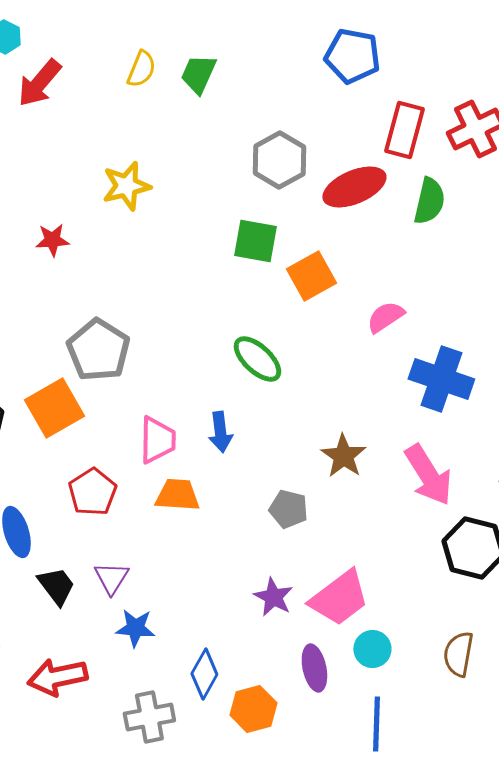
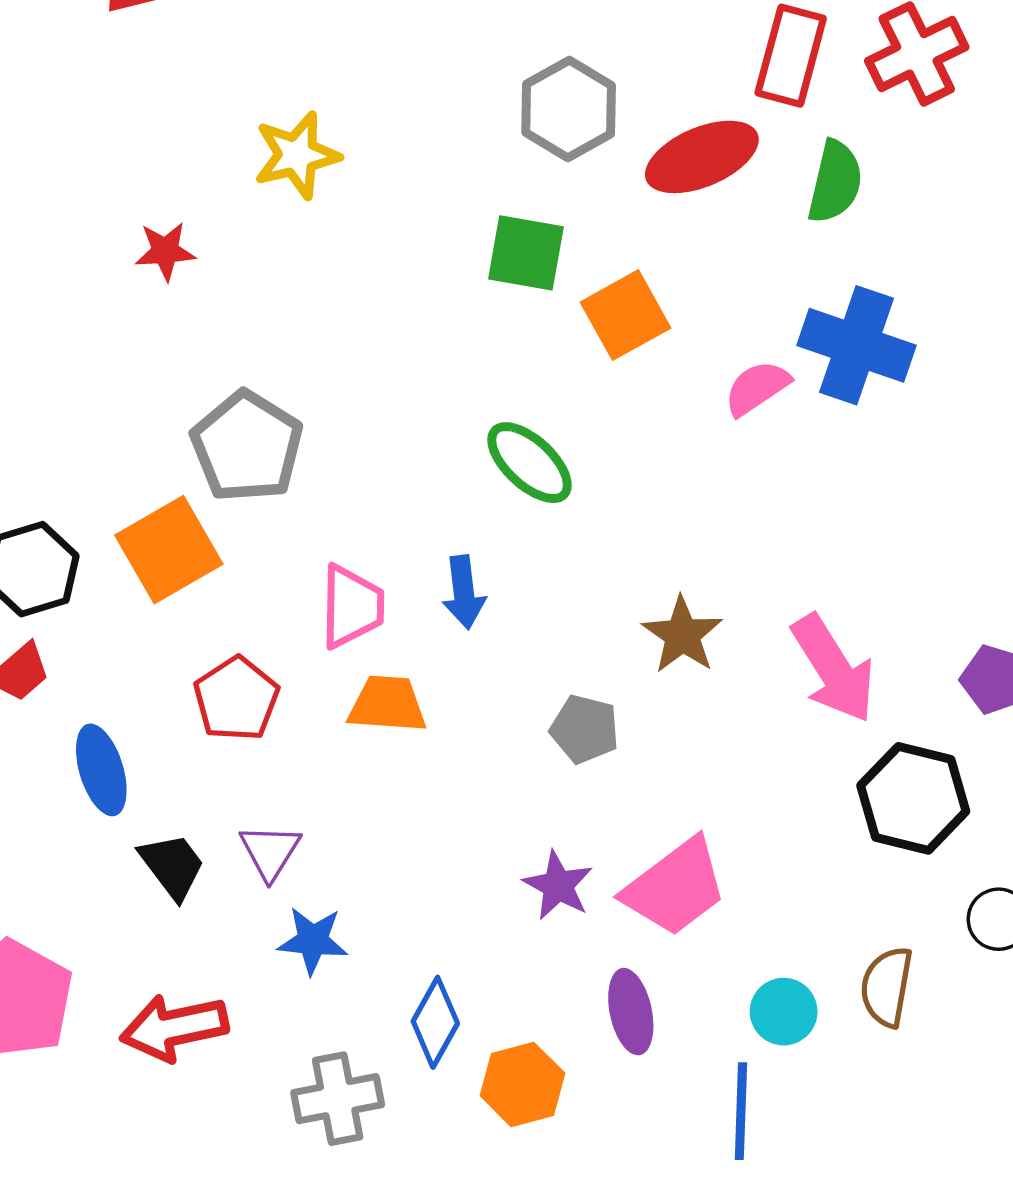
blue cross: (441, 379) -> (856, 345), moved
cyan circle: (372, 649) -> (784, 1012), moved

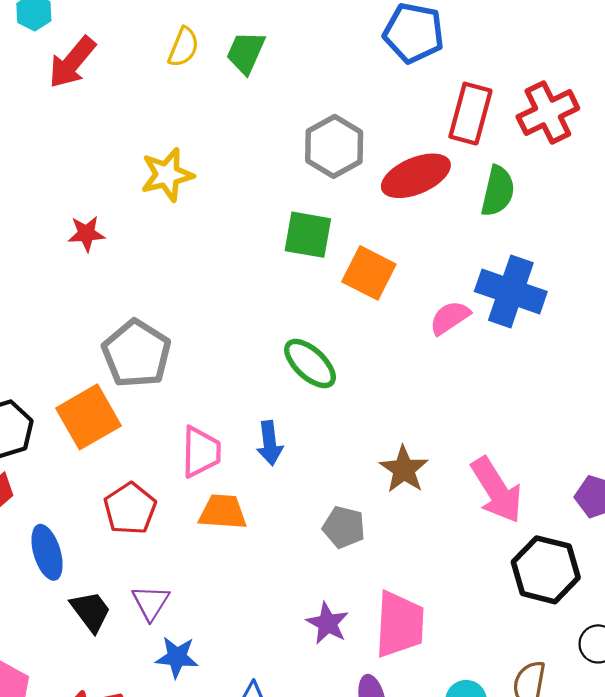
orange square: (625, 315) -> (369, 273), turned -34
pink trapezoid: (675, 887) -> (400, 624), turned -50

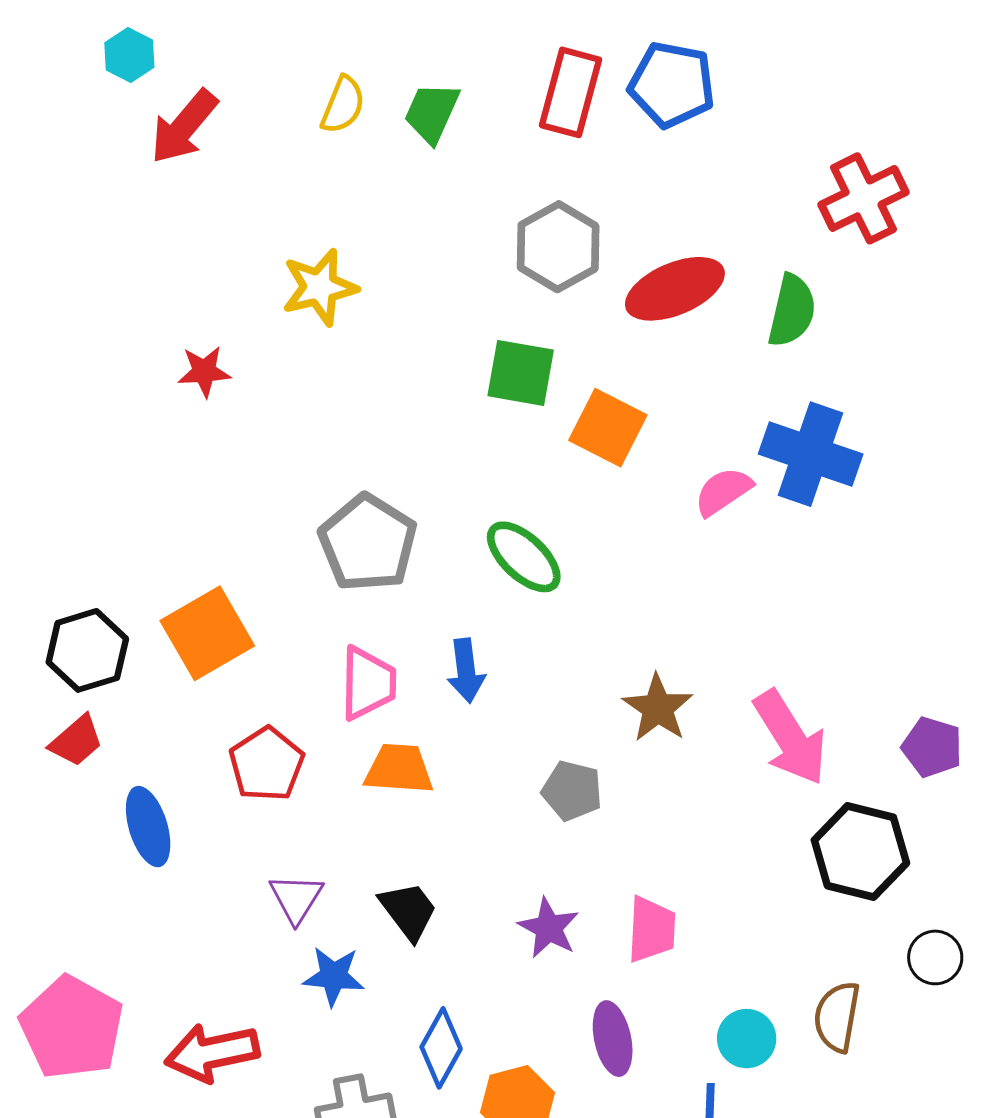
red rectangle: (470, 114) -> (570, 92), moved
gray pentagon: (137, 354) -> (368, 543), moved
black trapezoid: (91, 611) -> (408, 911), moved
pink trapezoid: (400, 624) -> (652, 929), size x0.7

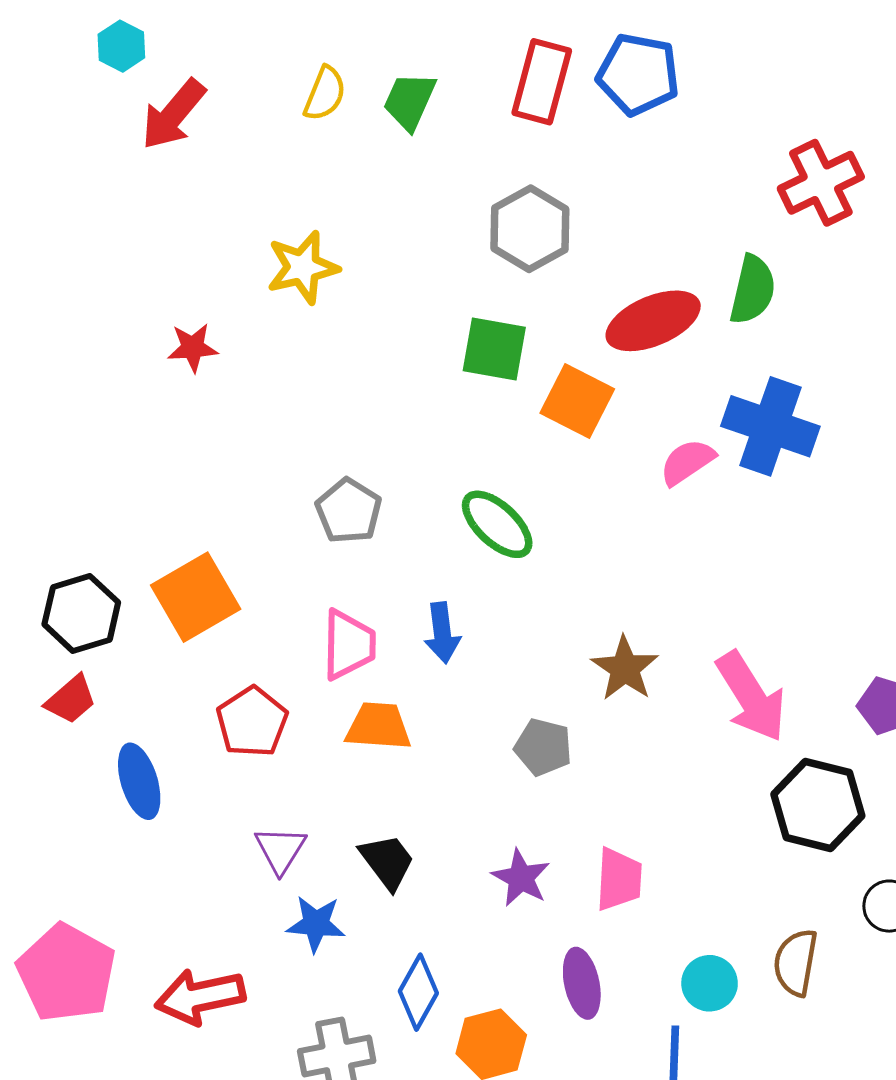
red ellipse: (675, 289) -> (653, 321), moved
gray pentagon: (368, 543) -> (349, 511), size x0.7

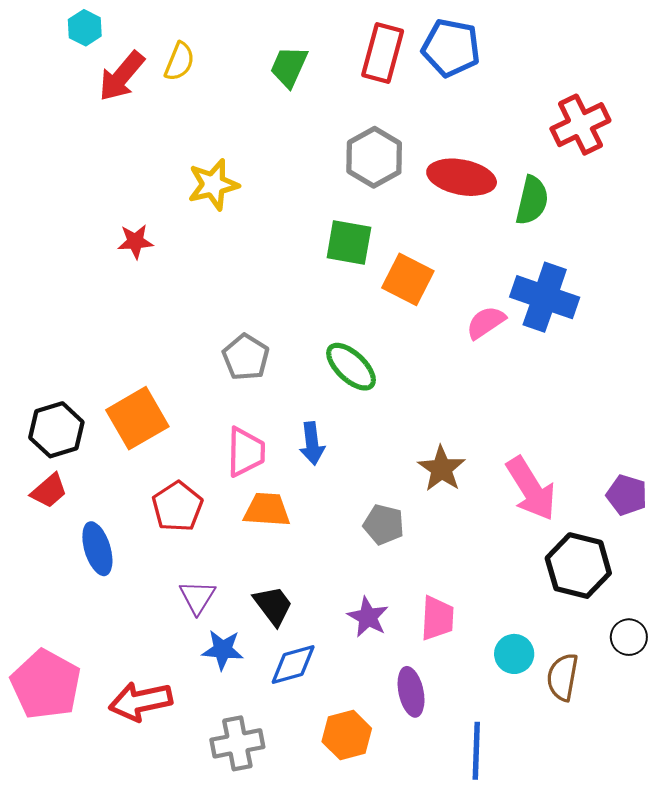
yellow semicircle: (325, 94) -> (179, 61), moved
red ellipse: (653, 321) -> (462, 177), moved, turned 34
cyan circle: (710, 983) -> (514, 654), moved
blue diamond: (418, 992) -> (293, 664), moved, turned 45

